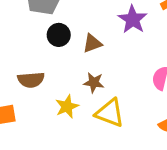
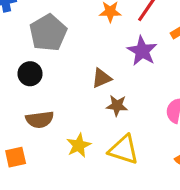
black circle: (59, 35) -> (30, 74), moved
brown star: (94, 83) -> (117, 106), moved

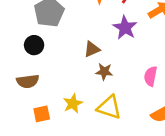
brown semicircle: (40, 120) -> (28, 81), moved
orange square: (16, 157) -> (42, 114), moved

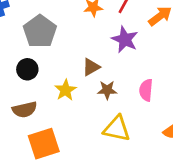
pink semicircle: (151, 76) -> (146, 90), moved
yellow star: (73, 103) -> (66, 90), moved
orange square: (42, 114) -> (44, 144), size x1.6

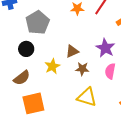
purple star: (125, 40) -> (105, 48), moved
brown semicircle: (25, 110) -> (22, 78), turned -30

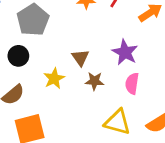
brown triangle: (72, 51) -> (80, 58), turned -40
yellow triangle: (87, 97) -> (117, 122), moved

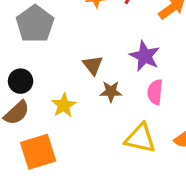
black circle: (18, 56) -> (21, 81), moved
yellow star: (54, 78) -> (64, 105), moved

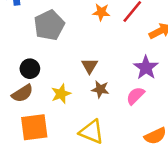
purple star: (145, 56) -> (146, 68), moved
pink semicircle: (155, 92) -> (135, 96), turned 30
yellow triangle: (140, 138) -> (92, 132), moved

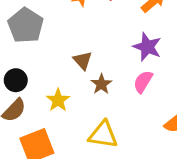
brown star: (100, 89) -> (101, 84), turned -30

